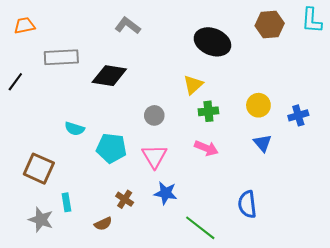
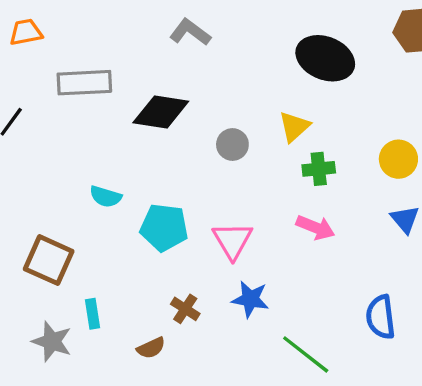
gray circle: (154, 115) -> (232, 145), moved

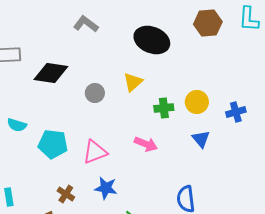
gray L-shape: (190, 32) -> (86, 24), moved
green cross: (319, 169) -> (164, 108), moved
pink triangle: (232, 241) -> (95, 152), turned 40

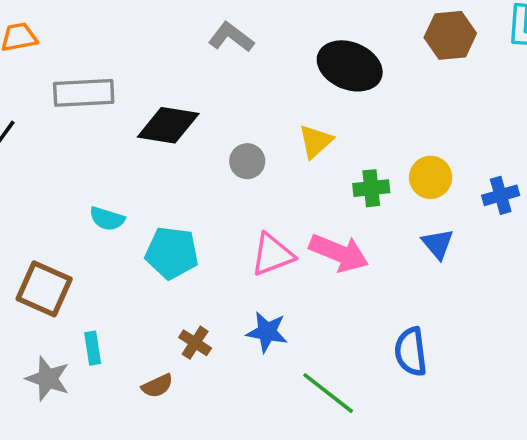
pink arrow: (146, 144) -> (339, 253), size x1.4
pink triangle: (95, 152) -> (272, 255), moved

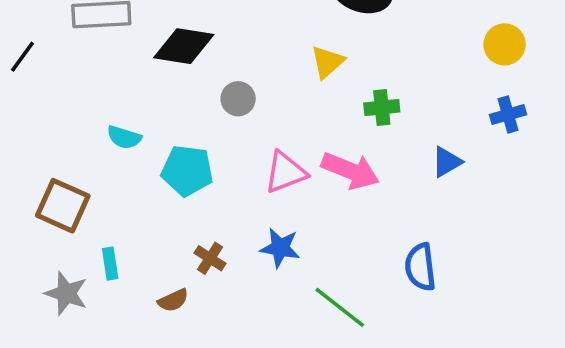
gray circle: (247, 161) -> (238, 99), moved
yellow circle: (431, 177) -> (505, 44), moved
blue triangle: (438, 244) -> (447, 162), turned 40

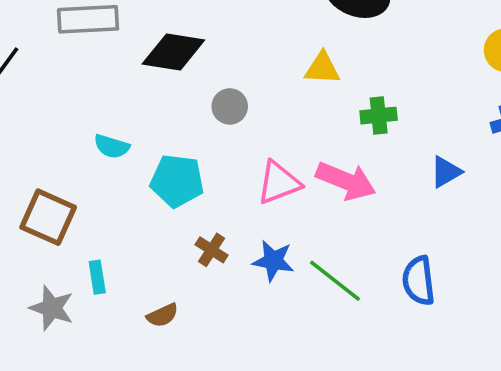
yellow triangle: (327, 62) -> (322, 68), turned 45
brown cross: (210, 258) -> (212, 250), moved
green line: (340, 307) -> (335, 281), moved

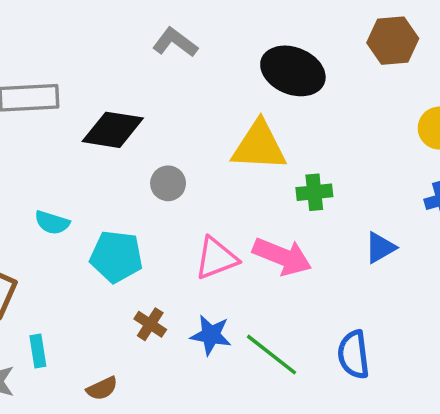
yellow triangle: (322, 68) -> (259, 146), size x1.6

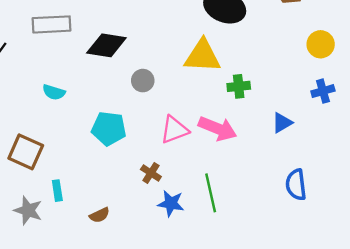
cyan semicircle: (52, 223) -> (54, 92), moved
brown cross: (150, 324) -> (151, 173), moved
blue star: (211, 335) -> (171, 203), moved
green line: (271, 355) -> (211, 193), turned 39
blue semicircle: (354, 355) -> (296, 185), moved

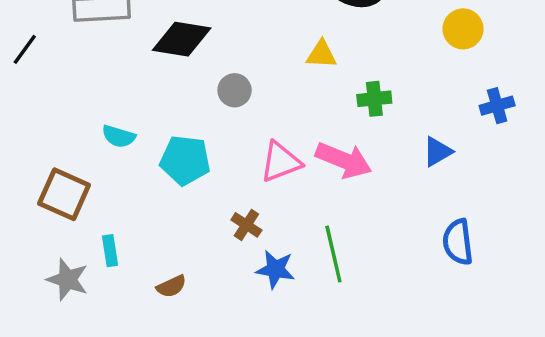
yellow circle: (321, 44) -> (463, 29), moved
yellow triangle: (202, 56) -> (321, 54), size x0.6
cyan semicircle: (54, 92) -> (119, 136), moved

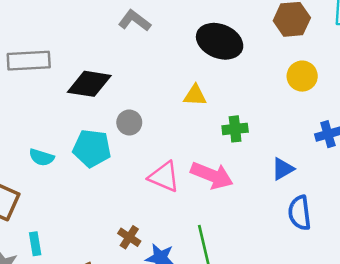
cyan pentagon: (185, 160) -> (92, 148), moved
pink triangle: (281, 162) -> (164, 177), turned 44
brown cross: (246, 225) -> (129, 237), moved
blue semicircle: (458, 242) -> (300, 213), moved

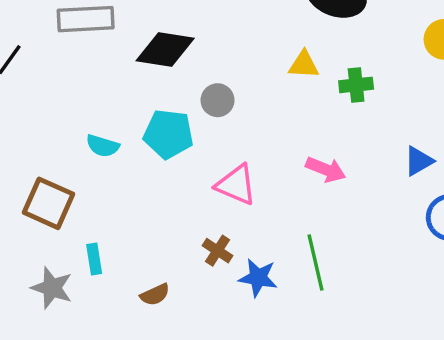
green cross: (235, 129) -> (356, 85), moved
pink arrow: (212, 175) -> (326, 169), size x0.7
pink triangle: (164, 177) -> (236, 185), moved

